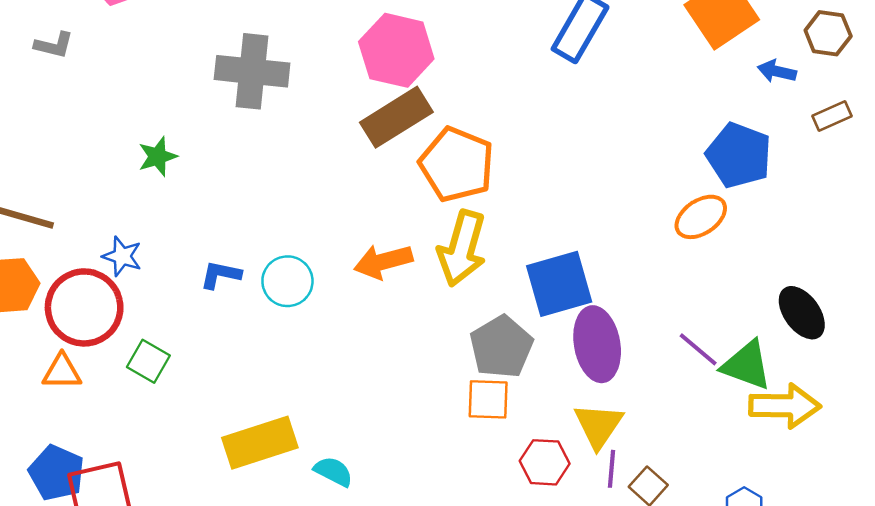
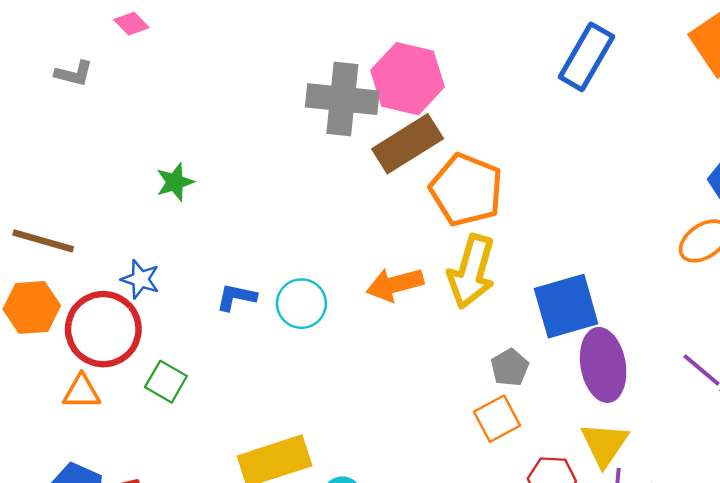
gray cross: (252, 71) -> (342, 99), moved
gray pentagon: (501, 347) -> (510, 367), size x0.6
orange square: (488, 399) -> (497, 419), turned -30

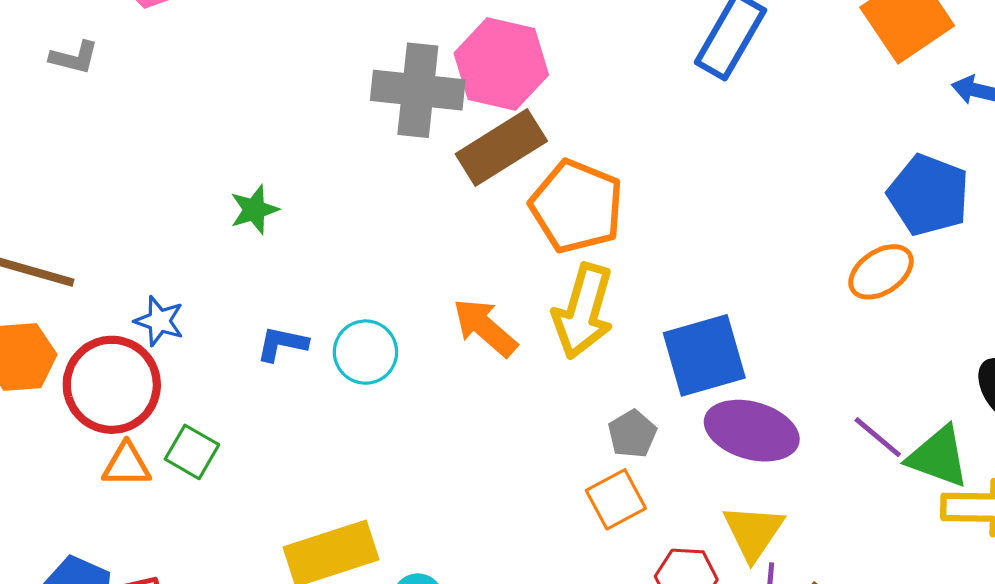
green star: (175, 182) -> (254, 210), moved
orange arrow: (395, 284) -> (485, 328), turned 56
purple ellipse: (603, 365) -> (752, 431), turned -64
orange triangle: (82, 392) -> (127, 465), moved

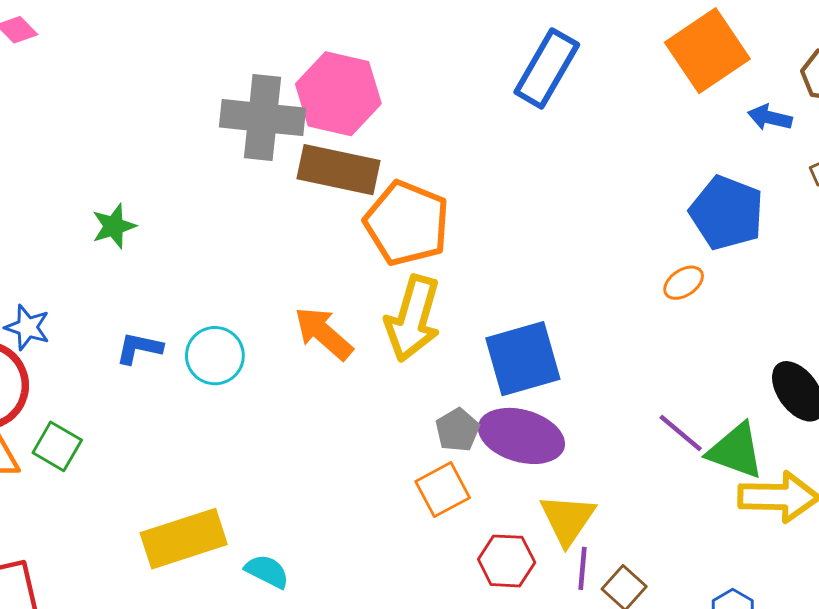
brown rectangle: (501, 147) -> (338, 170), turned 44
orange ellipse: (881, 272) -> (684, 283), size x0.7
purple ellipse: (752, 431) -> (521, 436), moved

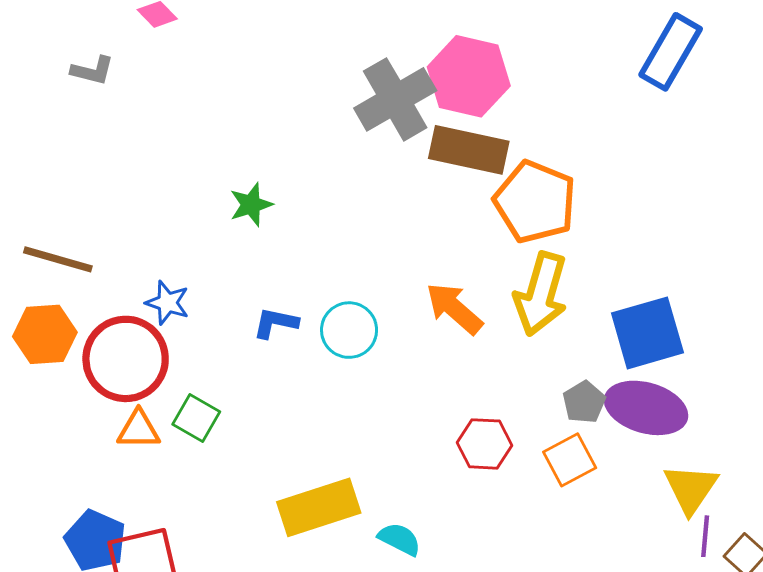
gray cross: (263, 118) -> (395, 99), turned -36
red hexagon: (507, 561) -> (485, 444), moved

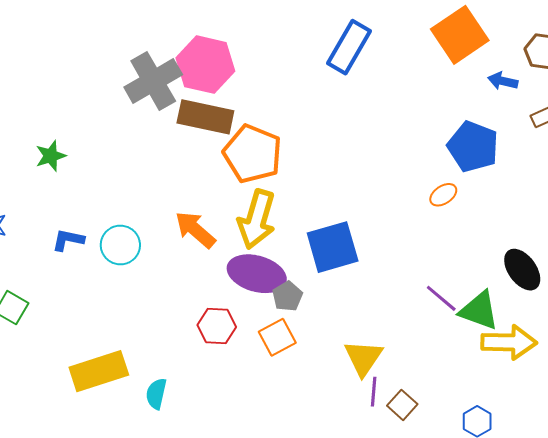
purple ellipse: (646, 408) -> (257, 274), moved
cyan semicircle: (400, 539) -> (156, 394), turned -104

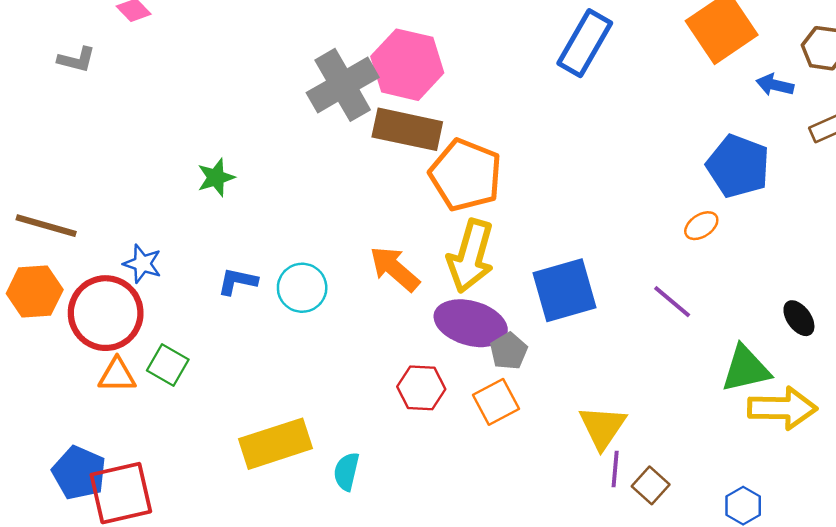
black ellipse: (522, 270) -> (799, 318), size x0.7
purple line: (441, 298) -> (672, 302), moved
green triangle: (479, 311) -> (746, 369), turned -33

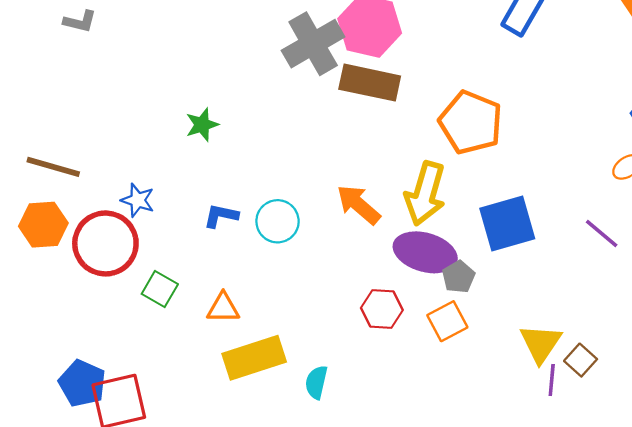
orange pentagon: (466, 175) -> (471, 122), moved
orange triangle: (117, 375) -> (223, 308), moved
brown square: (651, 485) -> (581, 360), moved

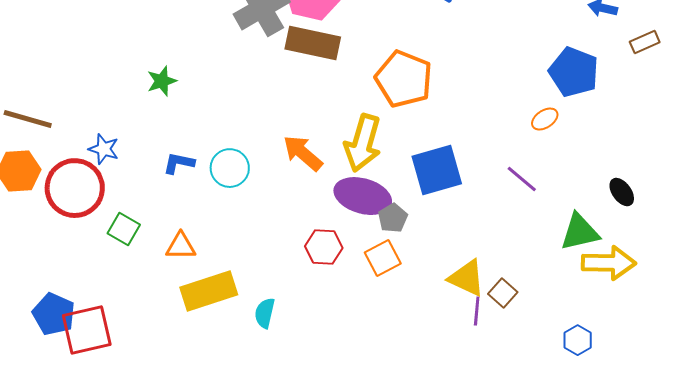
yellow triangle: (541, 343) -> (467, 278), turned -39

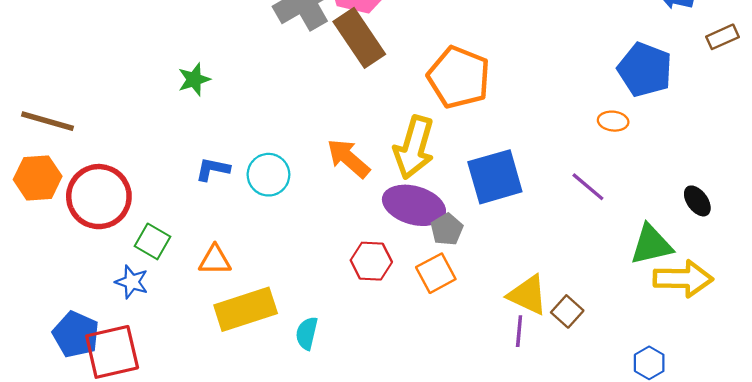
brown rectangle: (313, 43) -> (359, 38), turned 44
orange ellipse: (545, 119) -> (613, 121), turned 40
blue star: (104, 149) -> (132, 282), moved
purple line: (477, 311) -> (519, 331), moved

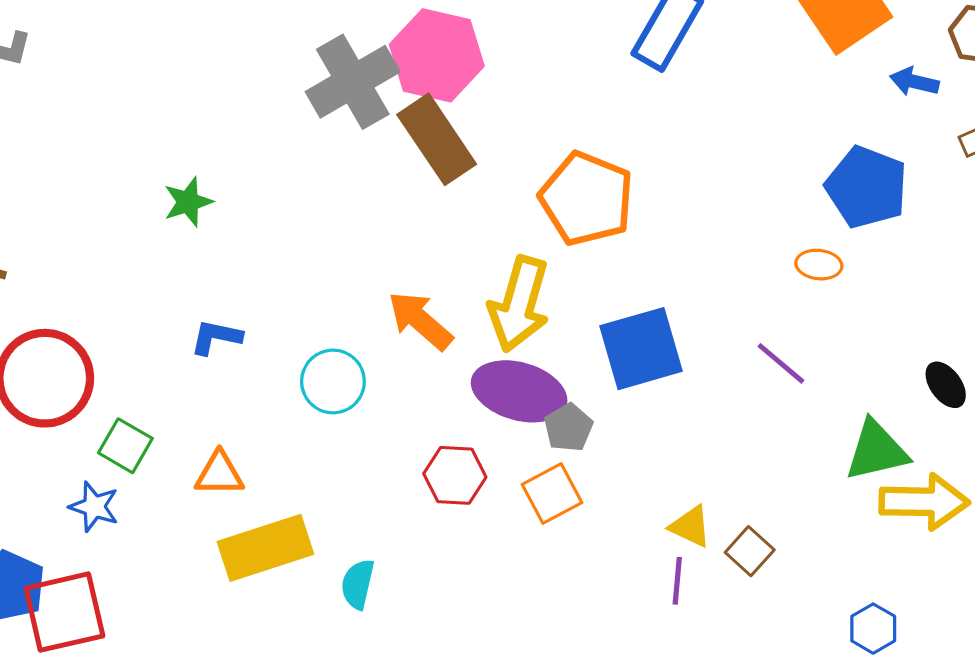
cyan circle: (268, 175) -> (333, 381), moved
yellow triangle: (528, 295) -> (690, 526), size x0.7

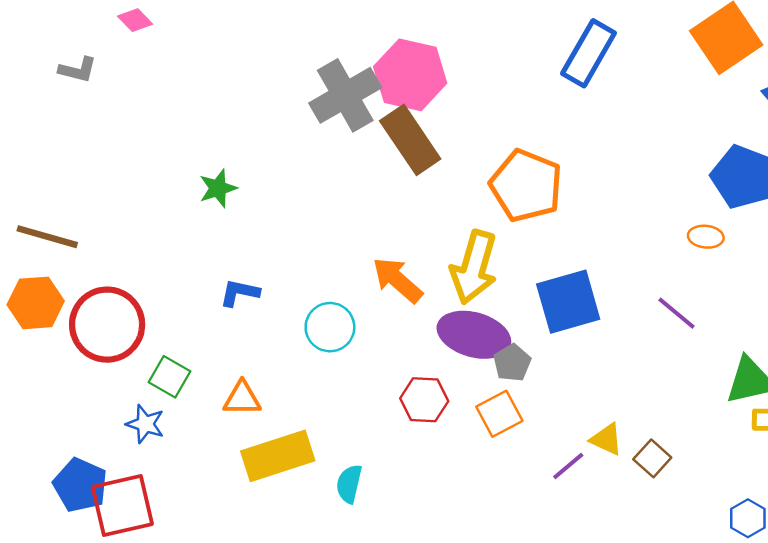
purple line: (677, 581) -> (568, 466), moved, turned 45

